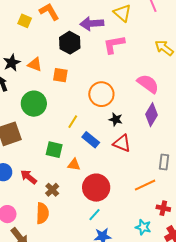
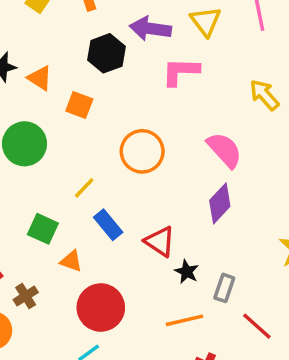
black star: (116, 119) -> (187, 272), moved

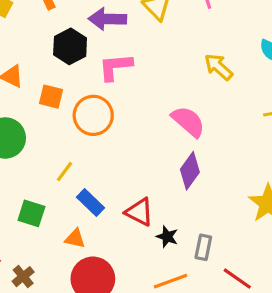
pink L-shape: (181, 72) -> (115, 67), moved
orange circle: (142, 151) -> (93, 115), moved
orange triangle: (71, 261) -> (75, 239), moved

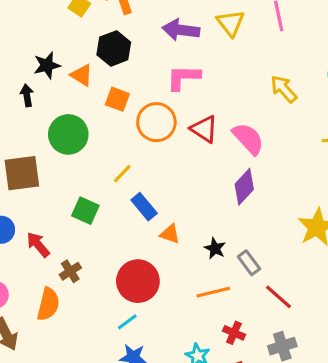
black hexagon: (70, 46) -> (114, 48), moved
red triangle: (139, 212) -> (204, 129), moved
orange triangle: (75, 239) -> (170, 234), moved
gray rectangle: (203, 247) -> (249, 263), turned -55

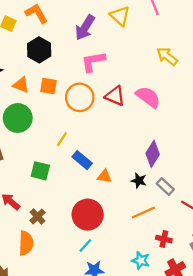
purple arrow: (181, 30) -> (85, 28), turned -55
orange triangle: (82, 75) -> (21, 85), moved
purple diamond: (244, 187) -> (153, 154), moved

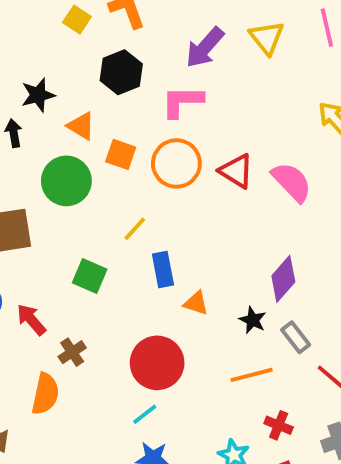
pink L-shape: (93, 61) -> (182, 101), moved
orange square: (48, 86) -> (121, 154), moved
blue rectangle: (82, 160) -> (163, 270), turned 30

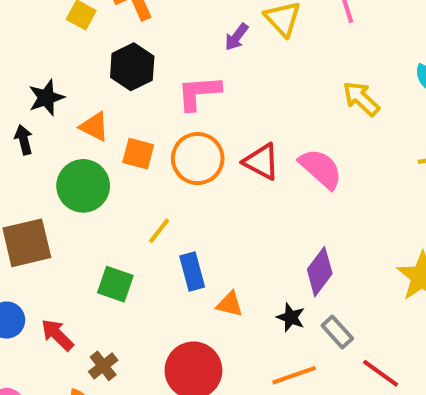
purple arrow: (205, 47) -> (237, 37), moved, size x0.6

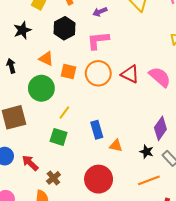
purple arrow: (237, 37) -> (100, 12), moved, turned 32
black star: (46, 98) -> (22, 30), moved
yellow line: (159, 231) -> (64, 112), moved

